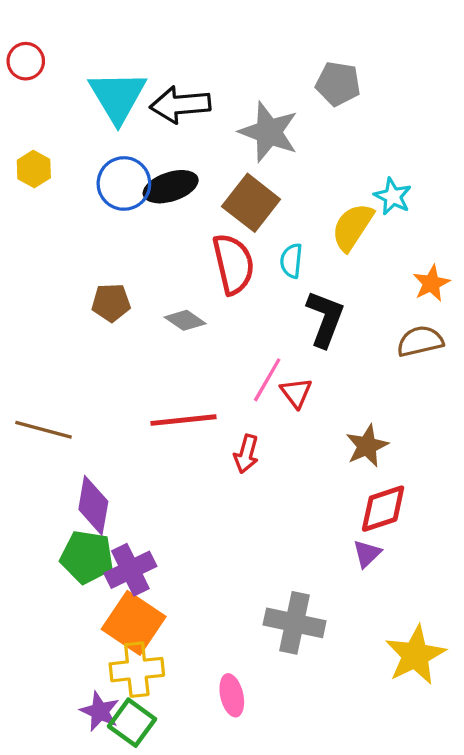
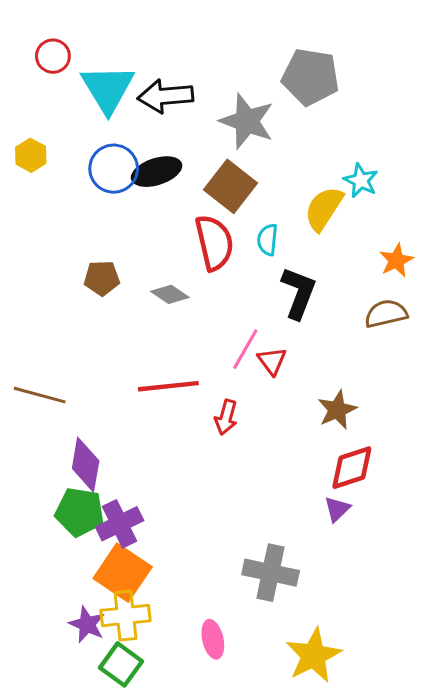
red circle: (26, 61) -> (53, 56), moved
gray pentagon: (338, 84) -> (310, 77), size x1.4
yellow star: (415, 655) -> (313, 656), moved
purple star: (100, 711) -> (87, 624), moved

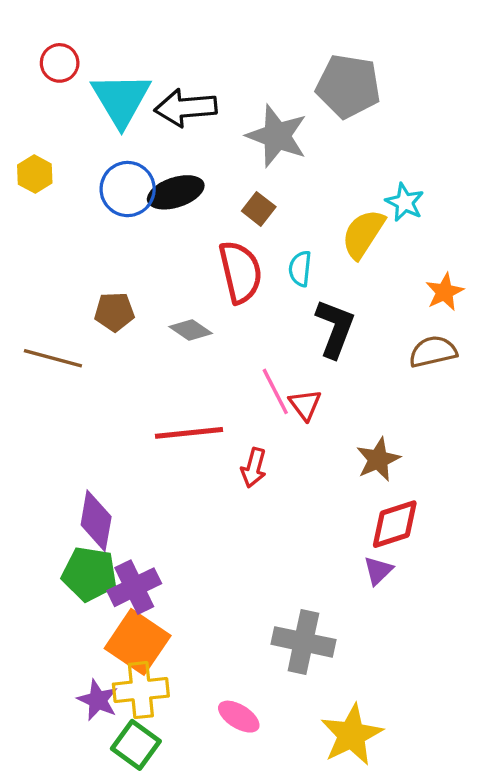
brown square: (231, 186) -> (259, 209), size x0.6
pink line: (245, 349) -> (275, 391), turned -57
brown line: (40, 395) -> (53, 358), moved
pink ellipse: (213, 639) -> (239, 717), turned -45

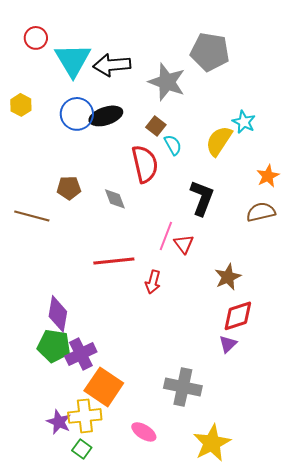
cyan semicircle: (300, 269) -> (173, 145), moved, turned 145
gray diamond: (191, 330) -> (115, 199), turned 35
pink line: (275, 391) -> (166, 236), turned 48
orange square: (138, 642) -> (104, 387), moved
green square: (136, 745) -> (82, 449), size x0.7

